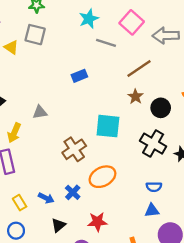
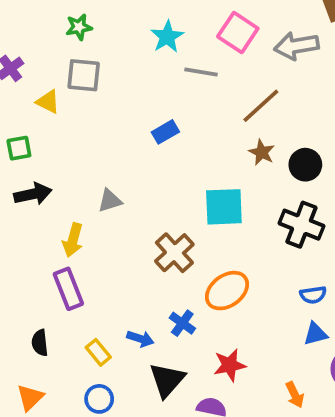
black triangle: (59, 225) -> (167, 380), size x1.5

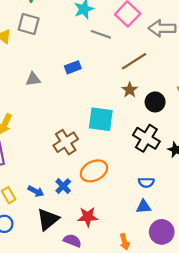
gray triangle: (110, 201) -> (33, 79), moved

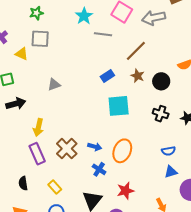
blue rectangle: (73, 67) -> (107, 76), moved
black cross: (146, 138) -> (161, 114), size x0.7
brown cross: (66, 142) -> (67, 149), moved
orange ellipse: (94, 171) -> (122, 151), turned -30
blue arrow: (36, 191) -> (95, 147), moved

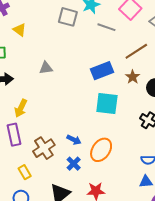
gray square: (40, 39) -> (68, 17), moved
blue rectangle: (107, 76) -> (102, 71), size x1.5
brown cross: (67, 149) -> (44, 148), moved

